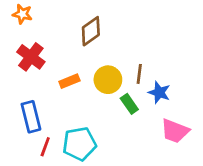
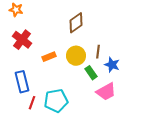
brown diamond: (91, 31) -> (76, 23), moved
pink trapezoid: (175, 131) -> (106, 92), moved, turned -50

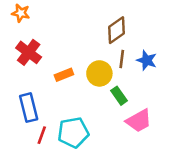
brown diamond: (76, 23) -> (116, 30), moved
brown line: (98, 52) -> (122, 59), moved
blue star: (112, 65) -> (147, 60), moved

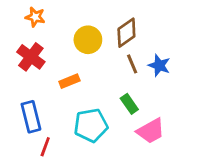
orange star: (21, 13) -> (35, 17), moved
brown line: (122, 59) -> (132, 64), turned -30
yellow circle: (99, 73) -> (88, 40), moved
cyan pentagon: (73, 132) -> (91, 125), moved

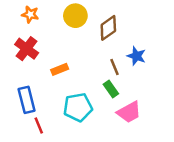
yellow circle: (88, 40) -> (75, 16), moved
brown line: (132, 64) -> (114, 67), moved
red line: (45, 147) -> (39, 126), turned -42

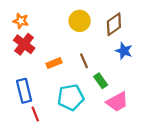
orange star: (30, 14) -> (21, 21), moved
yellow circle: (75, 16) -> (80, 21), moved
brown diamond: (108, 28) -> (114, 24), moved
brown line: (114, 67) -> (84, 61), moved

